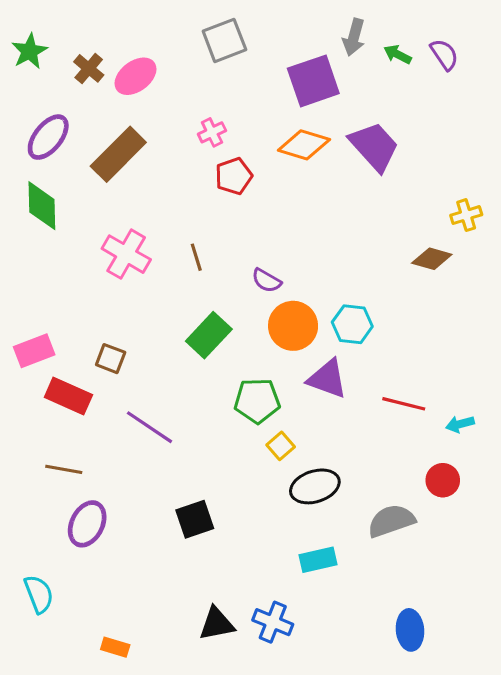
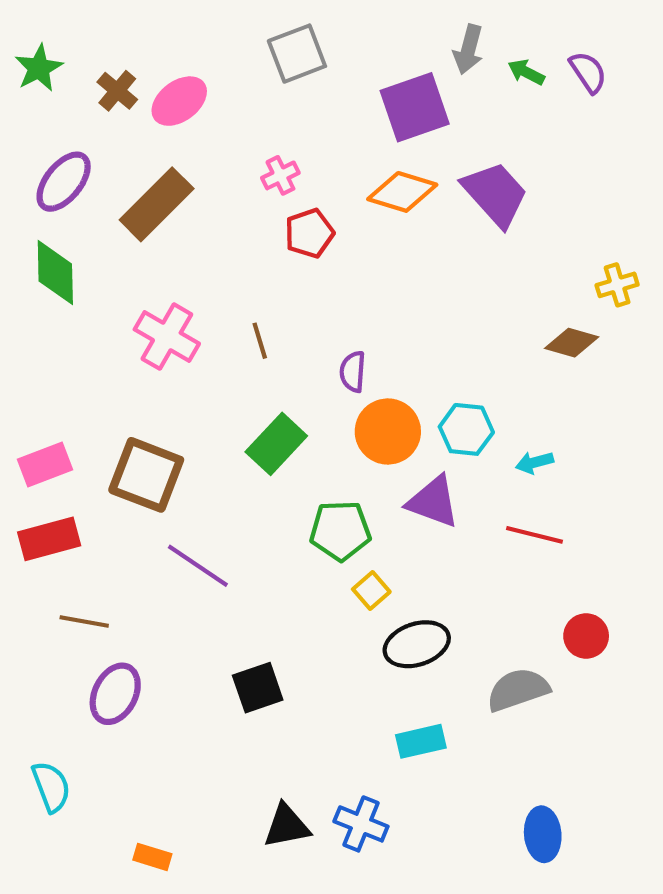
purple semicircle: (267, 281) -> (353, 372), turned 64
brown square: (111, 359) -> (146, 475), size x1.8
red rectangle: (68, 396) -> (49, 539), moved, turned -39
cyan arrow: (460, 424) -> (534, 462), moved

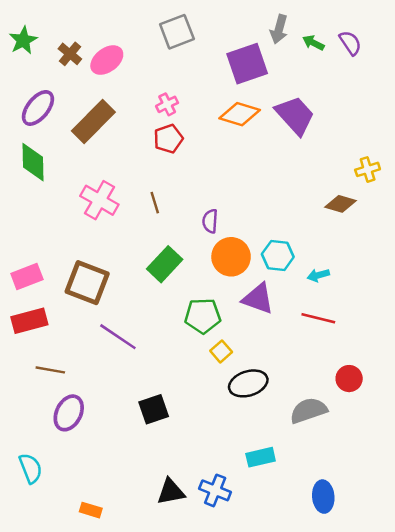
red pentagon: (309, 233) -> (168, 139), moved
cyan rectangle: (421, 741) -> (261, 457), moved

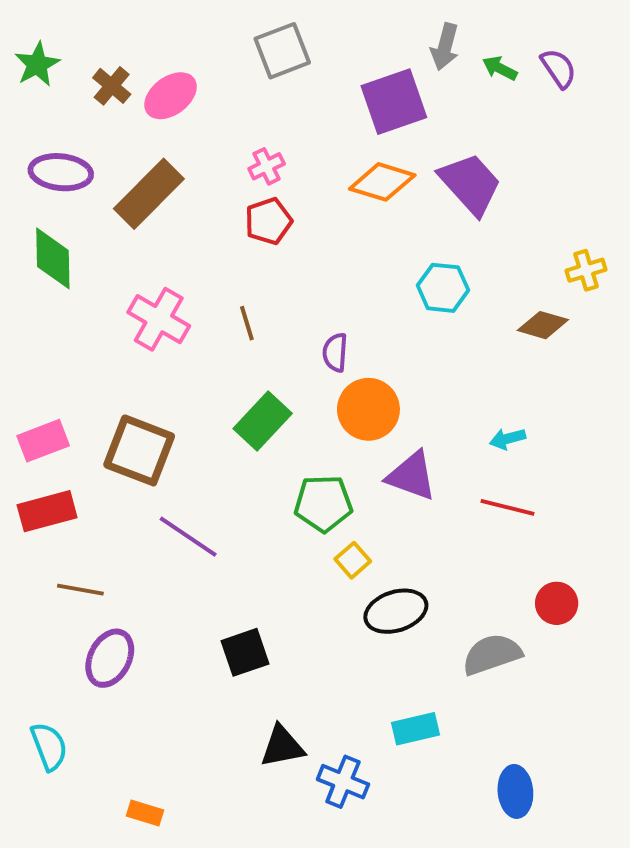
purple ellipse: (38, 108) -> (61, 172), turned 57
cyan hexagon: (278, 256) -> (443, 288), moved
black triangle: (171, 492) -> (282, 746), moved

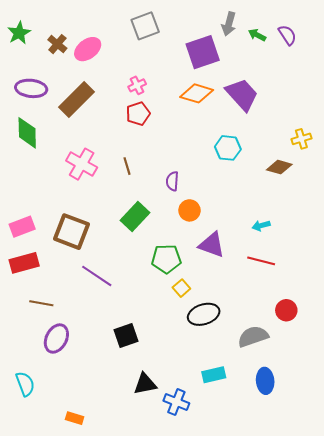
orange circle: (368, 409) -> (189, 210), size x0.7
blue ellipse: (515, 791) -> (265, 381), moved

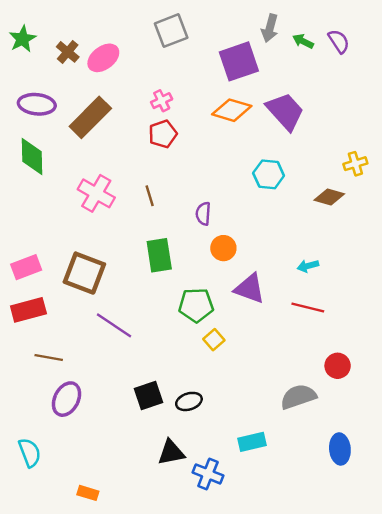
green rectangle: (135, 216) -> (159, 255), turned -52
black ellipse: (204, 314) -> (189, 401), moved, size x0.7
blue ellipse: (265, 381) -> (340, 449), moved

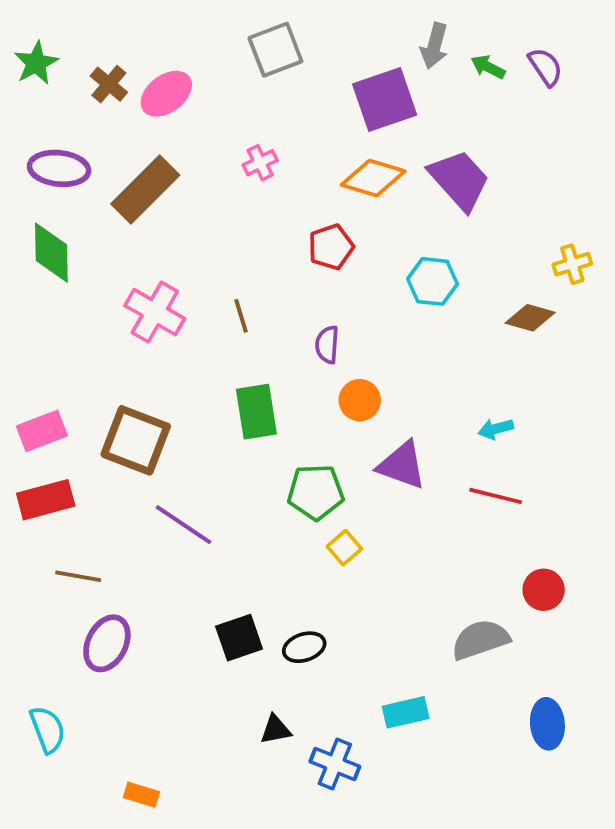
red pentagon: (163, 134) -> (331, 247), moved
black triangle: (171, 453) -> (275, 730), size x0.7

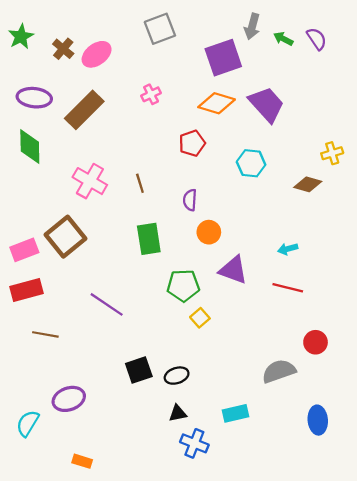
brown square: (136, 440) -> (65, 237), moved, turned 30
purple ellipse: (107, 643) -> (69, 399), moved, turned 44
cyan semicircle: (48, 730) -> (28, 423), turned -128
black triangle: (275, 730) -> (178, 413), moved

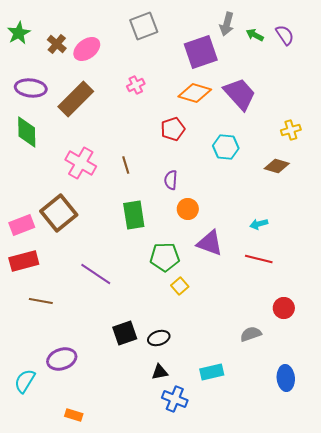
yellow cross: (332, 153) -> (291, 130), moved
gray semicircle: (279, 371) -> (251, 334), size x0.7

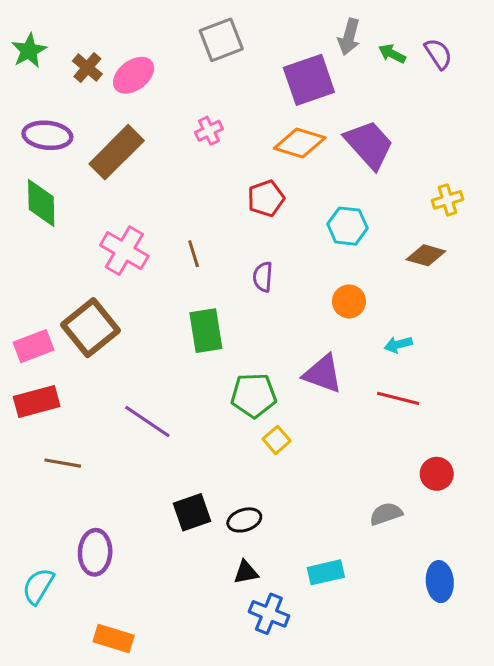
orange circle: (188, 209) -> (349, 301), moved
purple ellipse: (62, 359) -> (95, 552), turned -68
orange rectangle: (74, 415) -> (114, 638), size x1.4

